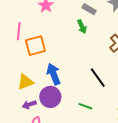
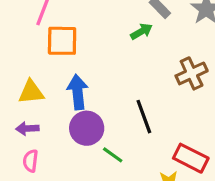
green arrow: (82, 27) -> (141, 31), turned -112
purple circle: (50, 97) -> (87, 128), moved

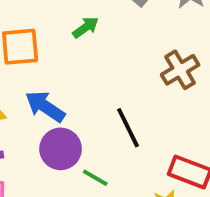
green arrow: (141, 31) -> (86, 27), moved
blue arrow: (78, 92) -> (45, 106), turned -44

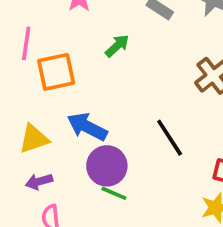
green line: (95, 178) -> (114, 193), moved

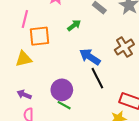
blue arrow: (87, 127) -> (90, 57), moved
yellow triangle: (34, 139) -> (24, 59), moved
purple arrow: (39, 182) -> (24, 95), turned 32

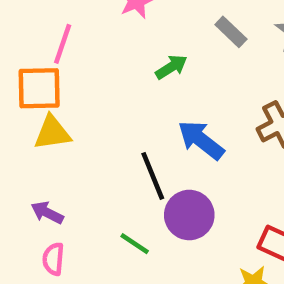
orange square: (40, 36) -> (39, 88), moved
black line: (97, 78) -> (153, 176), moved
purple circle: (62, 90) -> (189, 215), moved

